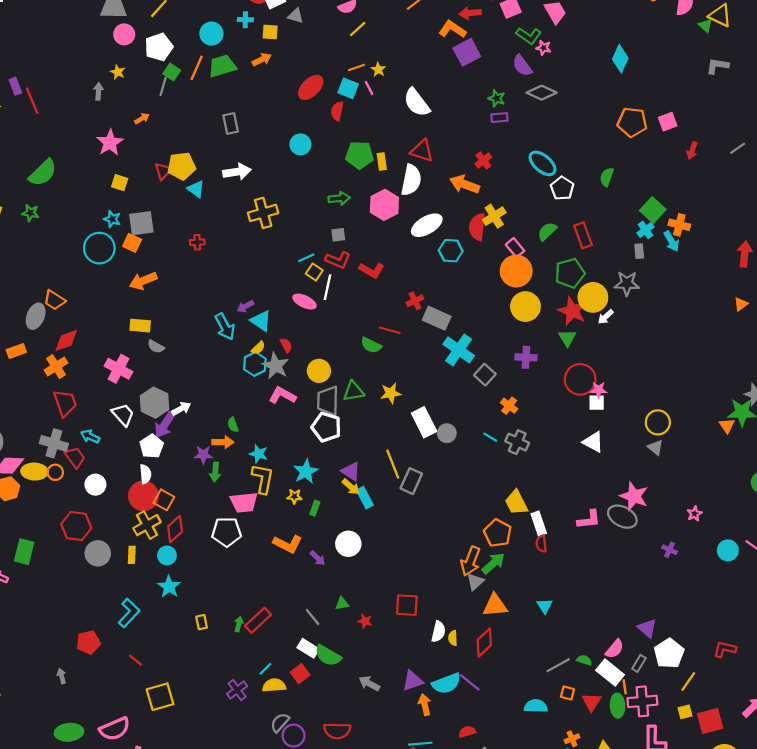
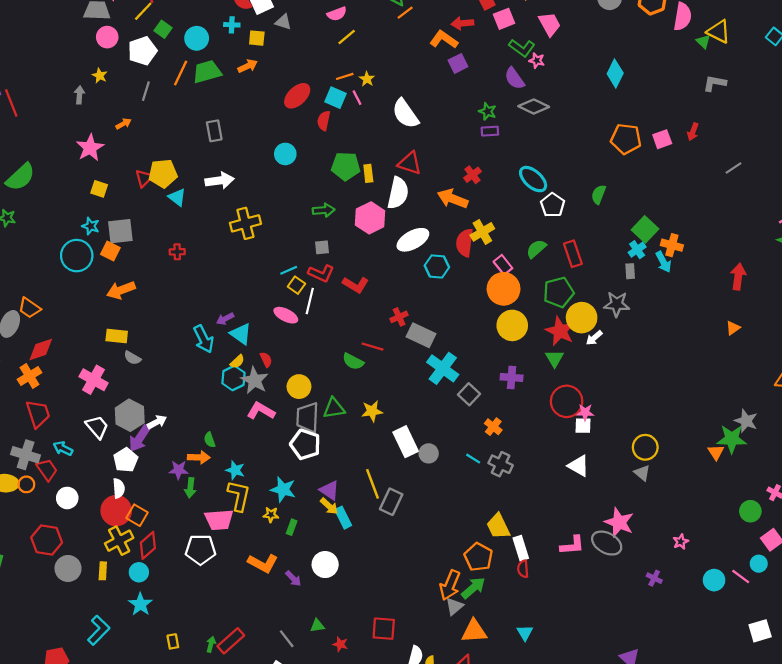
purple square: (467, 52) -> (458, 63), size x0.7
green square: (172, 72) -> (163, 29), moved
red arrow: (692, 151) -> (693, 132), moved
cyan star: (306, 472) -> (283, 489), turned -30

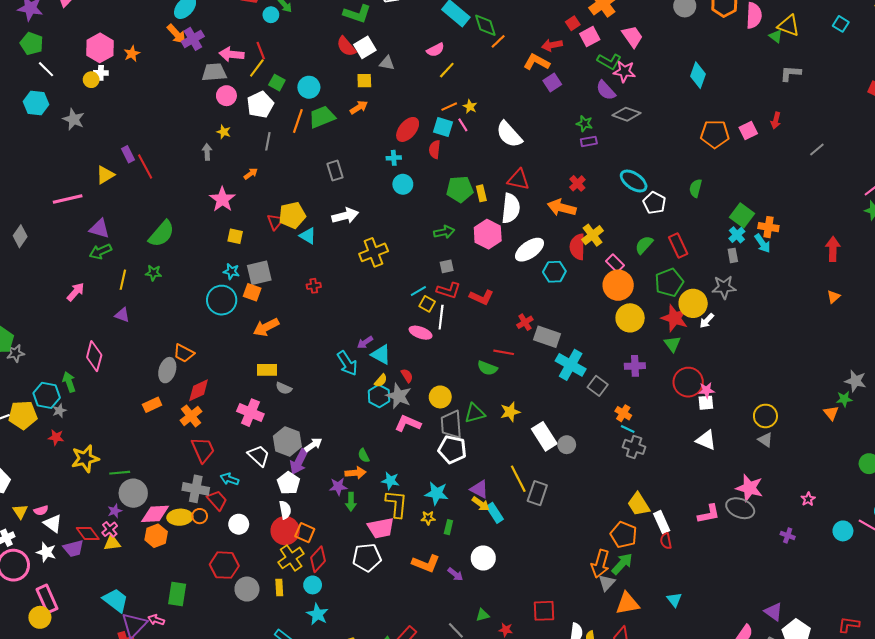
cyan cross: (232, 25) -> (394, 158), moved
pink star: (537, 61) -> (624, 71), size x1.5
green star: (732, 439) -> (844, 399), size x0.6
cyan line: (473, 459) -> (628, 429), moved

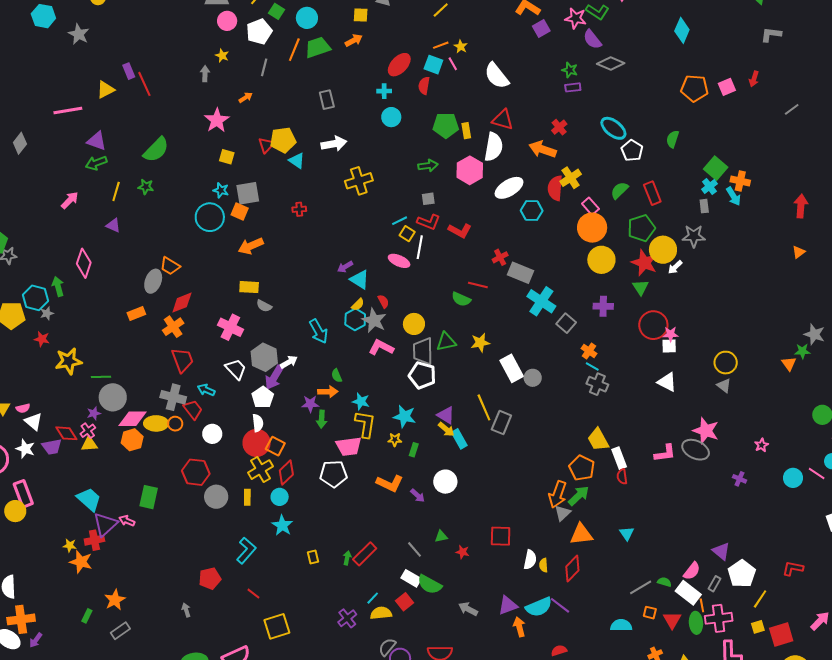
pink star: (624, 71) -> (576, 18), moved
cyan arrow: (347, 363) -> (319, 331), moved

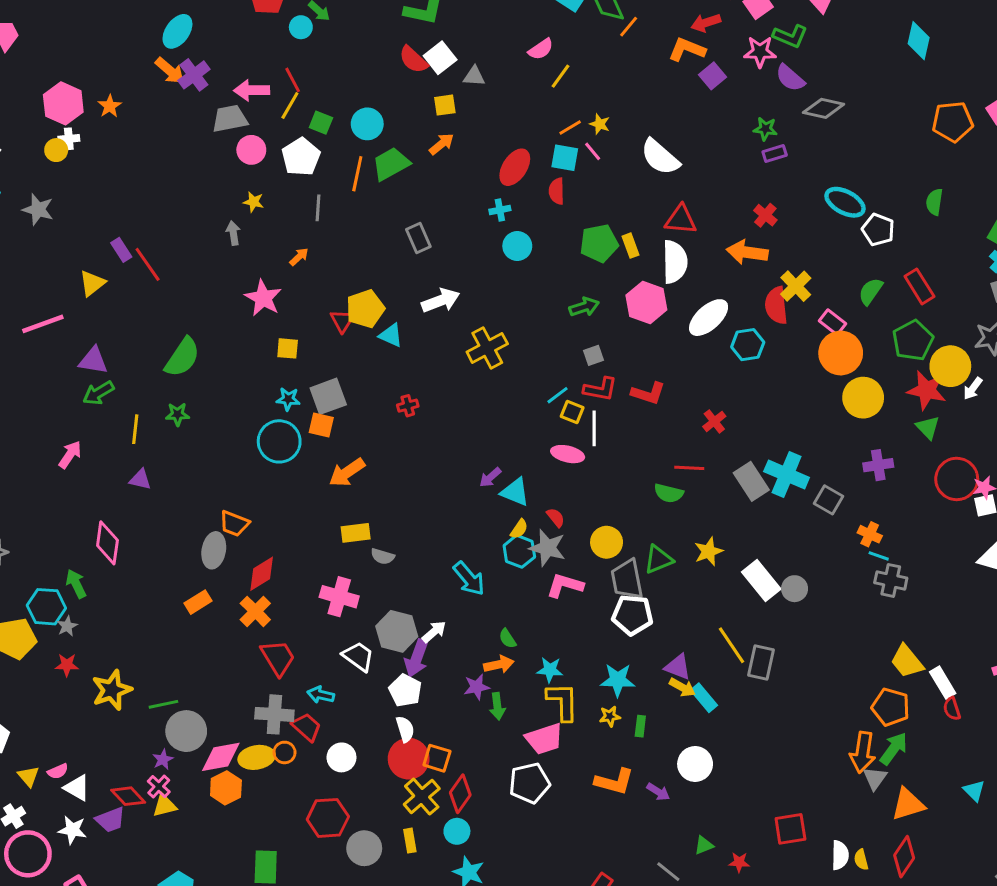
gray rectangle: (520, 273) -> (751, 481), moved, turned 45

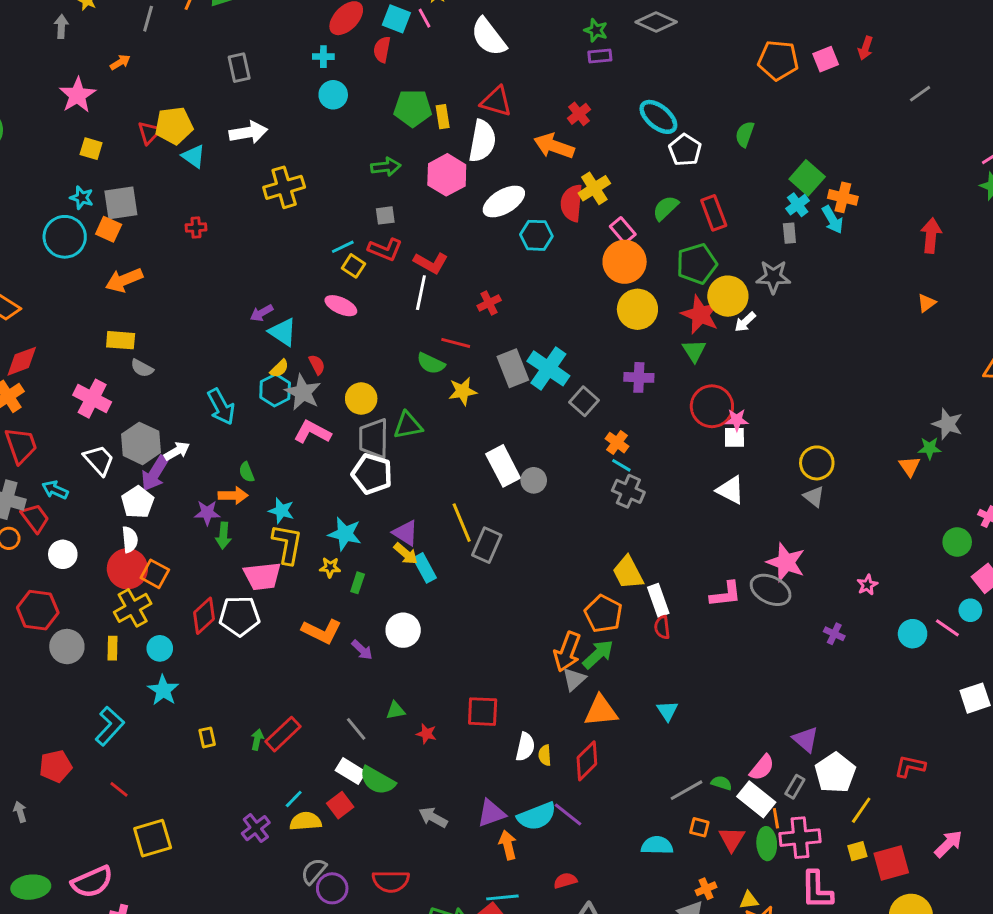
white line: (594, 428) -> (421, 293), moved
yellow star: (709, 551) -> (463, 391), moved
red diamond: (460, 794) -> (204, 616), moved

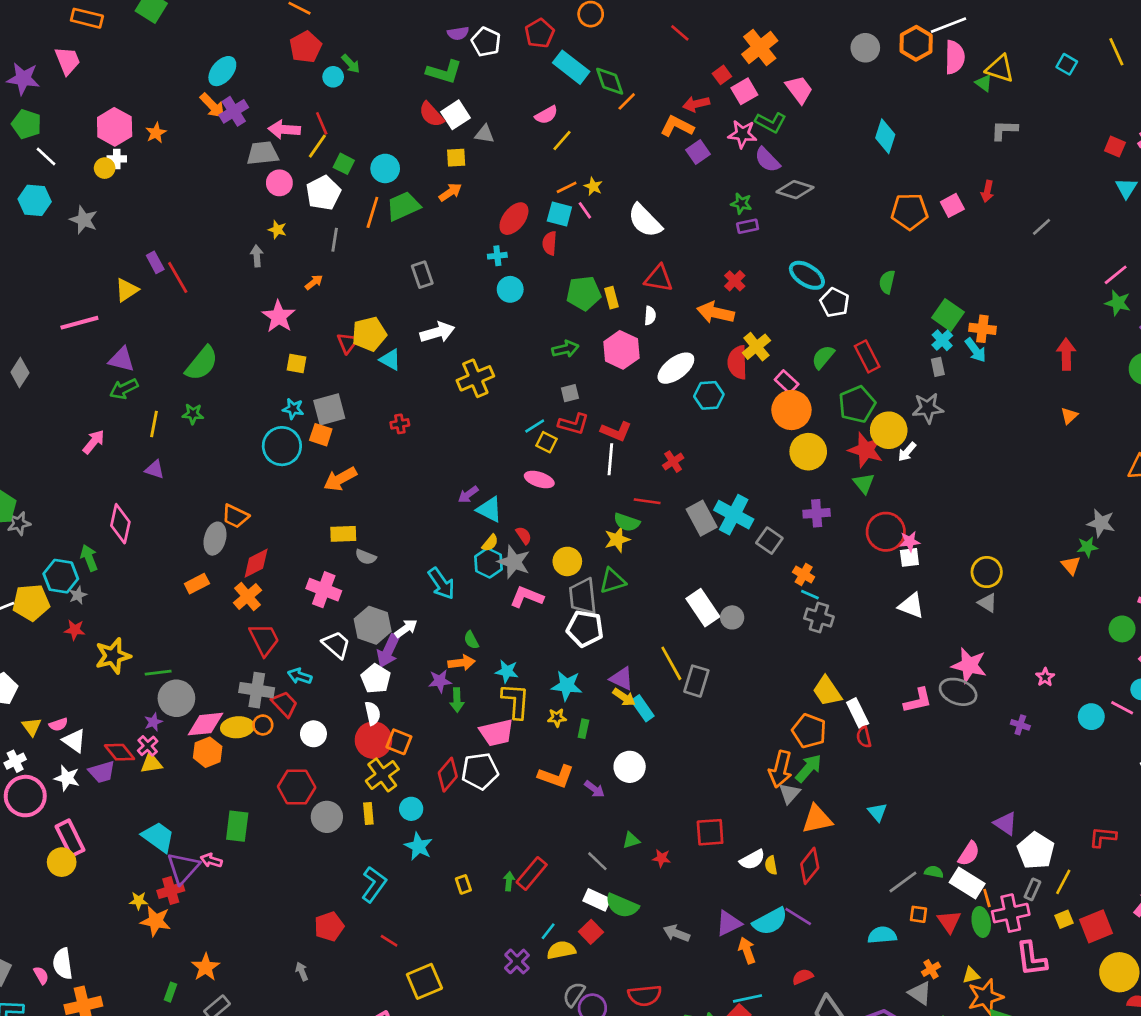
white semicircle: (482, 141) -> (650, 316), size x0.5
yellow star: (463, 391) -> (617, 540), moved
white semicircle: (525, 747) -> (752, 860), turned 55
gray rectangle: (795, 787) -> (1032, 889), moved

